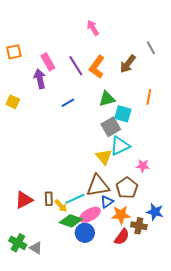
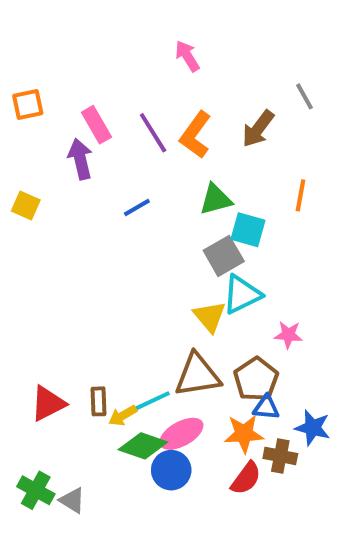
blue triangle: (107, 202) -> (266, 407), moved, turned 40
yellow arrow: (61, 206) -> (123, 416), turned 104

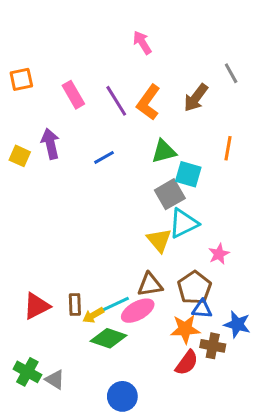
purple arrow: (80, 159) -> (50, 144), moved
pink star: (288, 335) -> (219, 254), turned -30
brown triangle: (197, 375) -> (150, 285), size x0.7
pink ellipse: (181, 434) -> (138, 311), moved
blue circle: (171, 470) -> (122, 396), moved

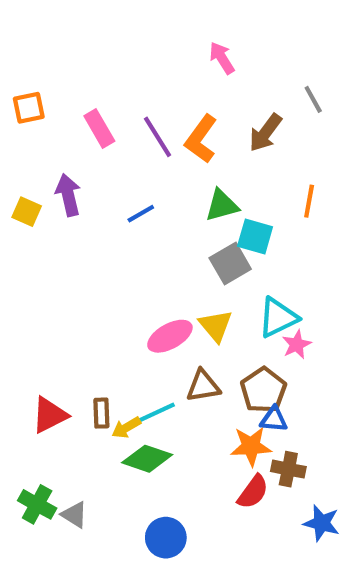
pink arrow: (142, 43) -> (222, 58), moved
cyan triangle: (184, 223) -> (278, 317), moved
pink ellipse: (138, 311) -> (170, 336), moved
blue star: (237, 324) -> (322, 523), moved

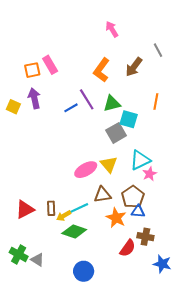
orange square: (29, 108) -> (32, 70), moved
purple line: (157, 137) -> (87, 99), moved
orange star: (251, 446) -> (116, 218), moved, turned 30

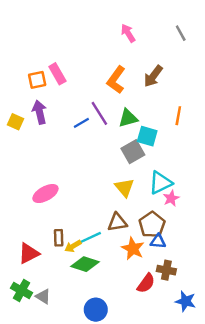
gray line: (158, 50) -> (181, 33), moved
pink ellipse: (86, 170) -> (45, 194), moved
red triangle: (25, 209) -> (29, 253), moved

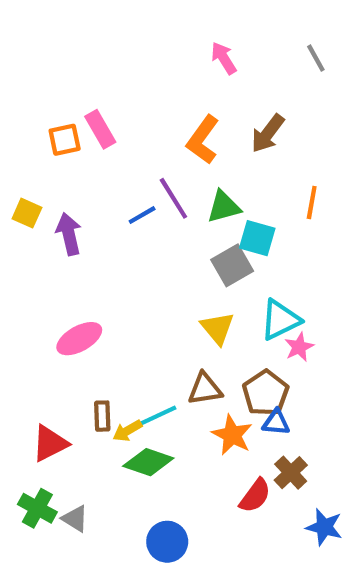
purple arrow: (39, 112) -> (69, 234), moved
brown cross: (166, 270) -> (291, 473), turned 36

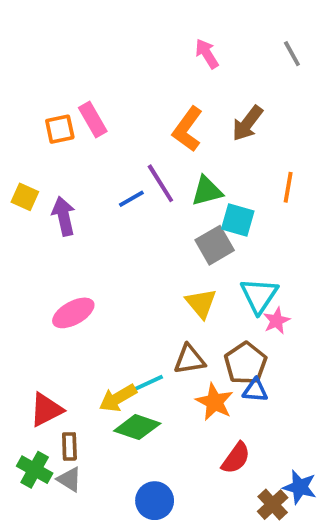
cyan triangle: (280, 320) -> (259, 296), turned -30
brown rectangle: (102, 416) -> (69, 446), moved
yellow arrow: (127, 431) -> (118, 398), size x1.4
brown cross: (291, 473) -> (273, 505), moved

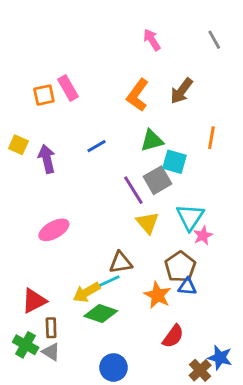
purple line: (160, 183) -> (133, 190), moved
brown triangle: (189, 359) -> (121, 262), moved

